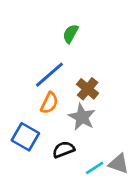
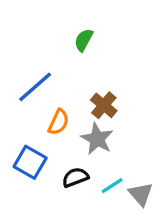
blue line: (49, 75) -> (35, 87), moved
gray triangle: (119, 164) -> (141, 194), turned 30
cyan line: (95, 168) -> (112, 186), moved

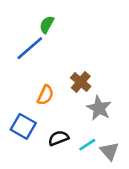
green semicircle: (84, 40) -> (47, 25), moved
blue line: (35, 87) -> (30, 48), moved
gray star: (97, 139) -> (99, 108), moved

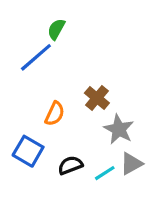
gray triangle: (109, 151) -> (131, 164), moved, turned 42

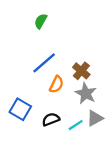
blue line: (36, 57) -> (44, 63), moved
brown cross: (97, 98) -> (81, 71), moved
orange semicircle: (55, 114) -> (56, 84), moved

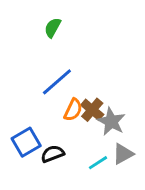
brown cross: (81, 71) -> (92, 110), moved
blue square: (20, 109) -> (26, 142), turned 30
black semicircle: (51, 119) -> (53, 154), moved

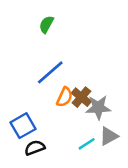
gray star: (111, 122) -> (98, 107), turned -30
black semicircle: (53, 154) -> (35, 148), moved

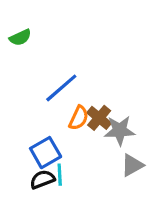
green semicircle: (46, 24) -> (20, 37), moved, turned -144
blue square: (23, 126) -> (46, 153), moved
cyan line: (87, 144) -> (60, 175), moved, turned -60

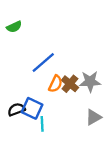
gray star: (120, 131) -> (90, 82), moved
blue square: (46, 153) -> (32, 108), turned -35
black semicircle: (42, 179) -> (16, 109), moved

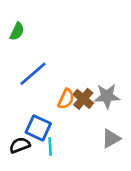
green semicircle: (14, 27) -> (17, 31), turned -40
blue line: (43, 63) -> (33, 74), moved
black semicircle: (16, 109) -> (20, 145), moved

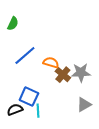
orange semicircle: (66, 99) -> (51, 63), moved, turned -98

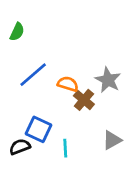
gray star: (81, 73) -> (108, 80), moved, turned 30
cyan line: (38, 111) -> (65, 148), moved

